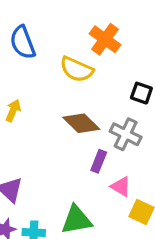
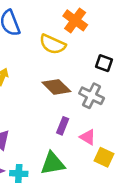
purple rectangle: (99, 161) -> (63, 126), moved

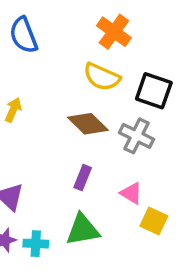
yellow semicircle: (53, 44) -> (102, 77), moved
black square: (104, 63) -> (154, 91), size x1.5
purple rectangle: (63, 126) -> (83, 178), moved

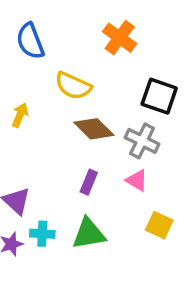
yellow semicircle: (102, 77) -> (73, 86), moved
pink triangle: (131, 193) -> (137, 180), moved
cyan cross: (36, 244) -> (42, 234), moved

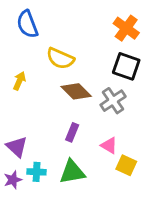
orange cross: (120, 38) -> (126, 28), moved
gray cross: (142, 141) -> (113, 101), turned 30
pink triangle: (137, 180) -> (109, 146), moved

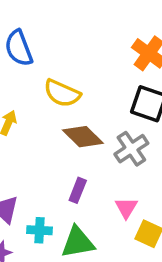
pink triangle: (109, 146) -> (126, 208), turned 30
cyan cross: (37, 172) -> (40, 230), moved

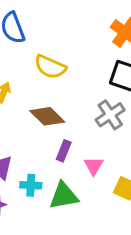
brown diamond: (83, 137) -> (47, 116), moved
pink triangle: (126, 208) -> (94, 166), moved

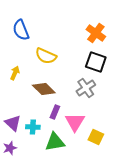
pink triangle: (94, 166) -> (75, 122), size x1.5
cyan cross: (31, 185) -> (33, 127), moved

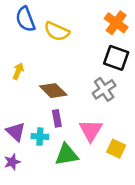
yellow semicircle: (46, 56) -> (57, 31), moved
purple rectangle: (55, 112) -> (57, 118), moved, turned -32

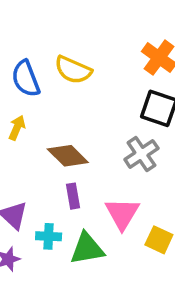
blue semicircle: (25, 19) -> (26, 79), moved
cyan cross: (40, 137) -> (49, 236), moved

